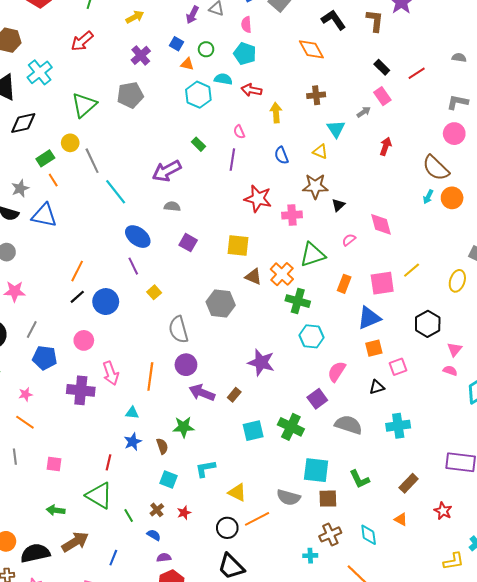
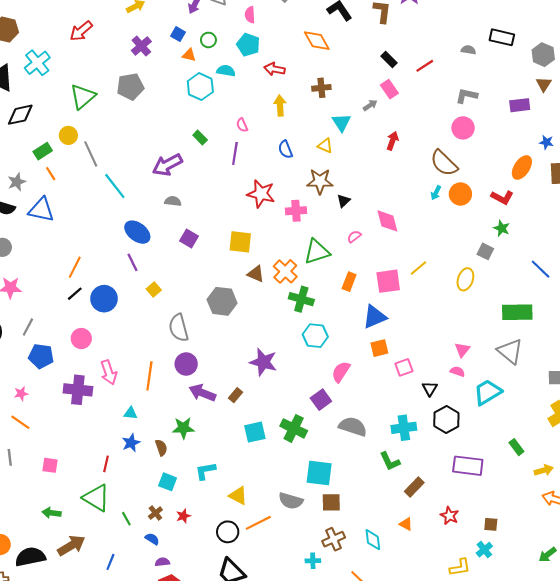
red arrow: (251, 90) -> (275, 69), moved
black hexagon: (428, 324) -> (446, 419), moved
black triangle: (377, 387) -> (430, 389), moved, turned -42
green L-shape: (359, 479) -> (390, 461), moved

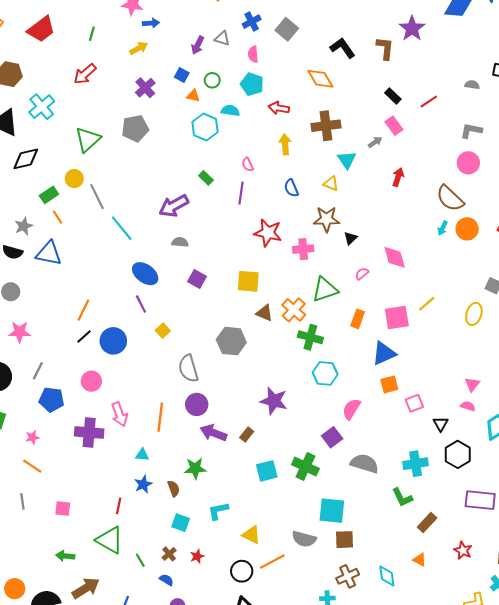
brown cross: (321, 88) -> (326, 126), size x1.5

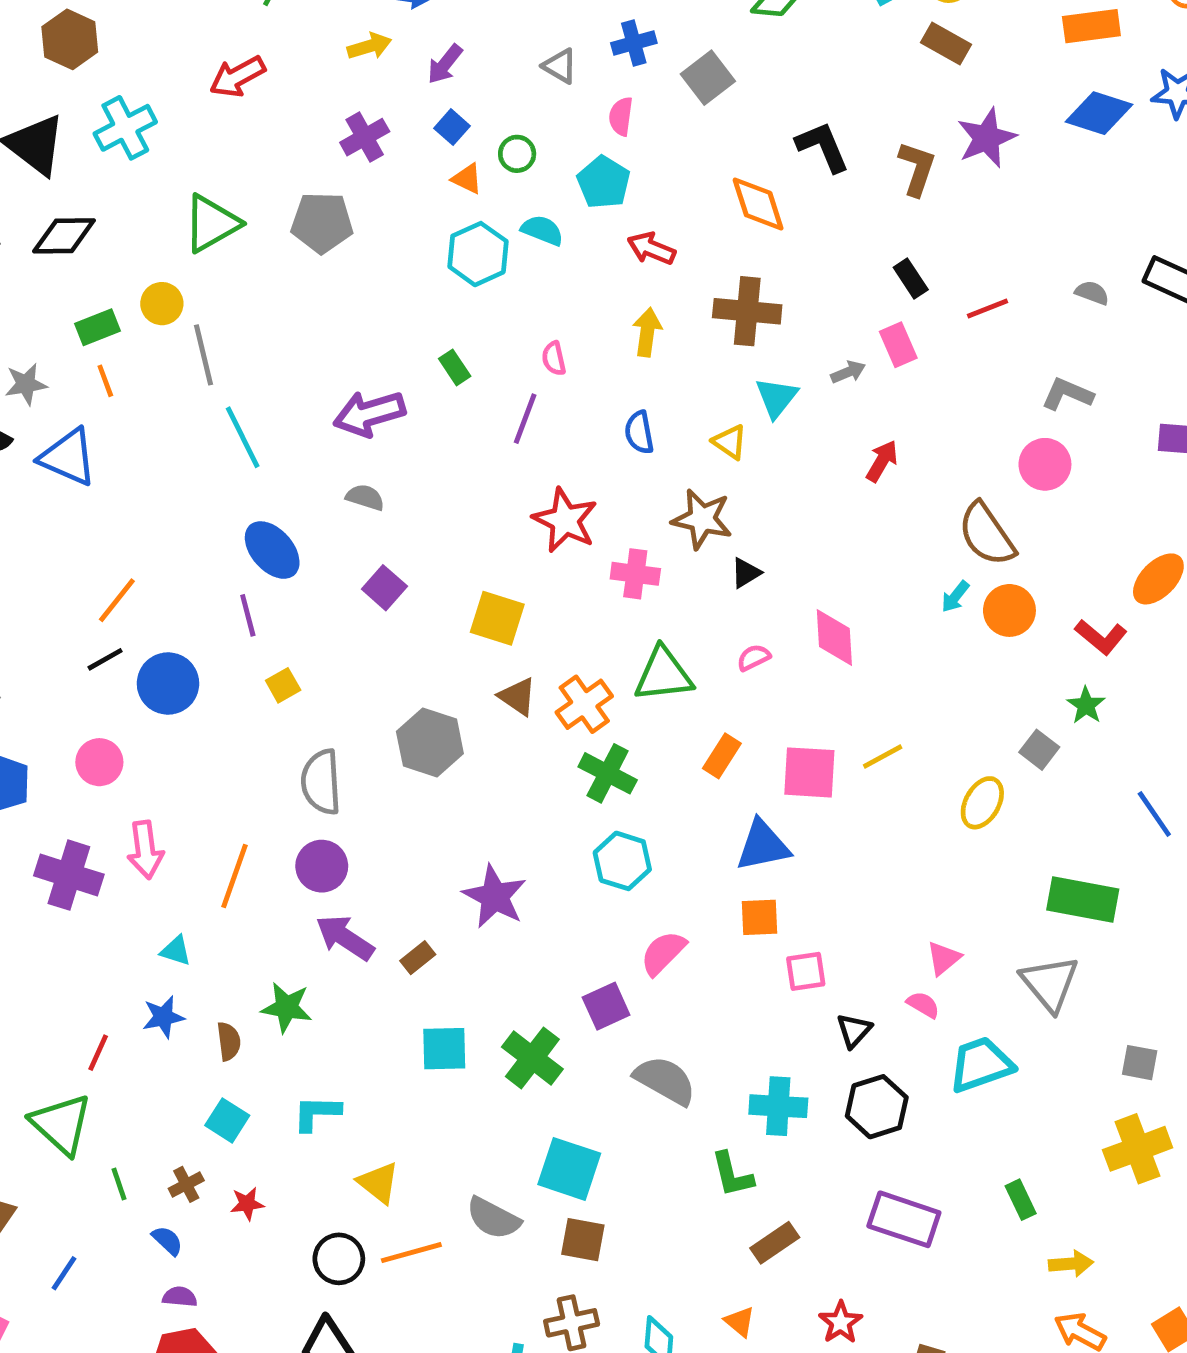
purple arrow: (198, 45) -> (445, 64), moved

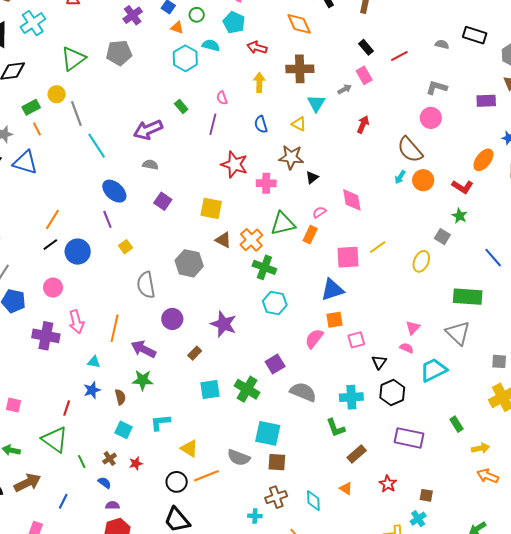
orange rectangle: (722, 756) -> (310, 235), moved
purple circle: (322, 866) -> (172, 319), moved
purple arrow: (345, 938) -> (143, 349), moved
pink semicircle: (663, 953) -> (314, 339), moved

